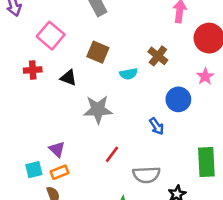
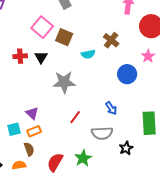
pink square: (51, 36) -> (42, 27), moved
red cross: (33, 70) -> (20, 56), moved
black triangle: (68, 78) -> (41, 57), turned 40
blue arrow: (157, 126) -> (111, 108), moved

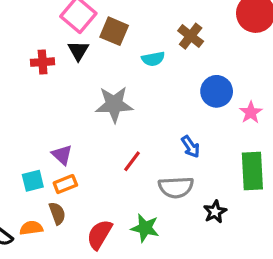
pink star: (148, 56) -> (251, 112), moved
black triangle: (41, 57) -> (78, 51), moved
green star: (83, 158) -> (145, 228), turned -30
orange semicircle: (19, 165) -> (31, 228), moved

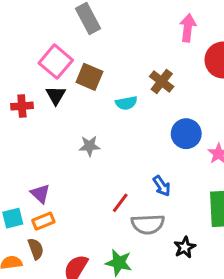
gray star: (114, 104) -> (89, 146), size x0.6
red line: (132, 161) -> (120, 203), moved

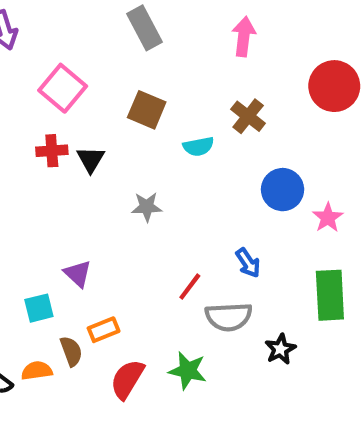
pink arrow: (188, 28) -> (244, 36), moved
pink square: (56, 62) -> (63, 88), moved
black triangle: (56, 95) -> (91, 159), moved
orange rectangle: (43, 221) -> (104, 330), moved

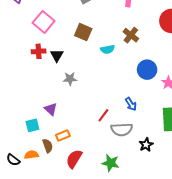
gray star: (147, 207) -> (70, 79), moved
green star: (188, 371) -> (111, 163), moved

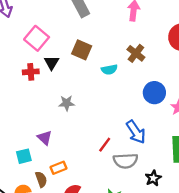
black triangle: (57, 55) -> (52, 63), moved
blue arrow: (131, 104) -> (136, 132), size x1.5

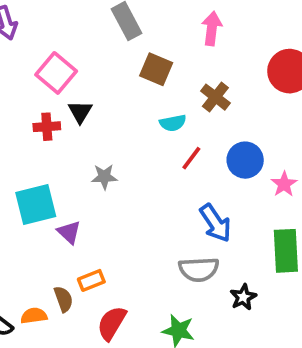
brown square: (82, 50) -> (156, 69), moved
red line: (105, 145) -> (191, 158), moved
cyan square: (24, 156) -> (36, 205), moved, size x1.6

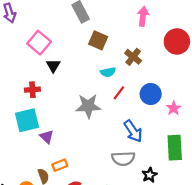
pink arrow: (212, 28) -> (143, 16), moved
red cross: (47, 127) -> (32, 90), moved
gray star: (104, 177) -> (88, 106), moved, size x1.6

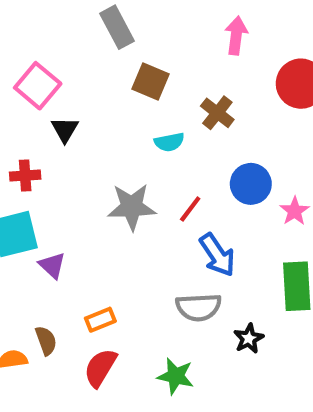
red line: (119, 93) -> (190, 209), moved
orange rectangle: (60, 165) -> (100, 320), moved

